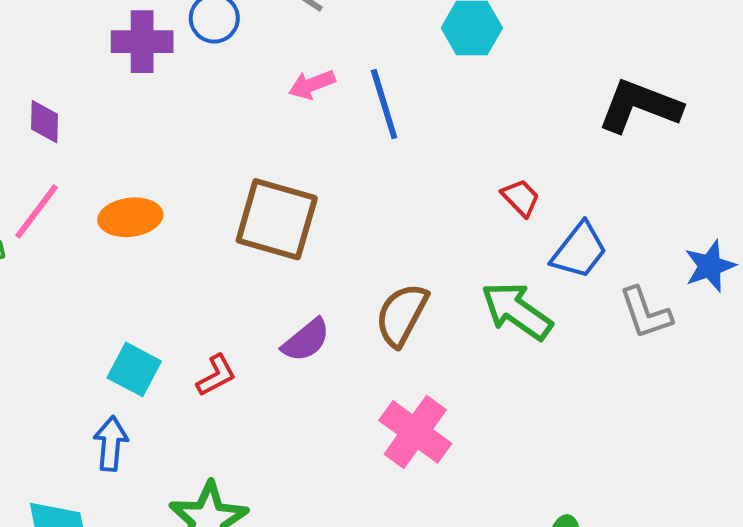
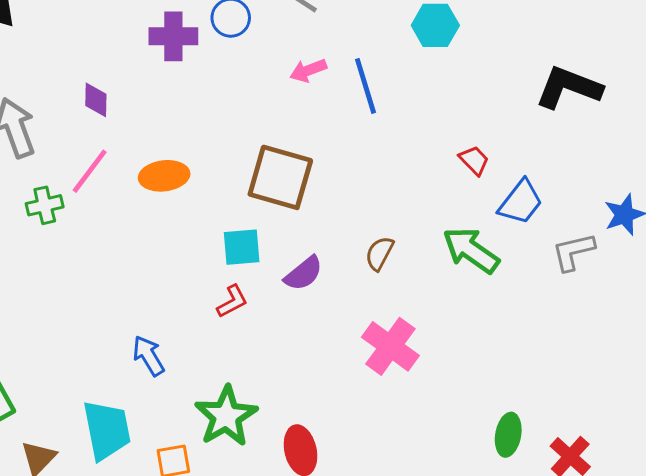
gray L-shape: (646, 313) -> (573, 252), turned 96
brown semicircle: (402, 315) -> (380, 253), size x0.7
cyan square: (134, 369) -> (242, 247), moved, turned -33
blue arrow: (111, 444) -> (149, 356), turned -36

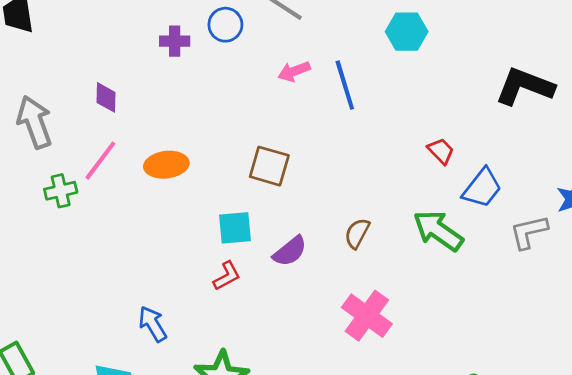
purple cross: (173, 36) -> (175, 41), size x0.7
brown square: (280, 177) -> (269, 166), size x0.7

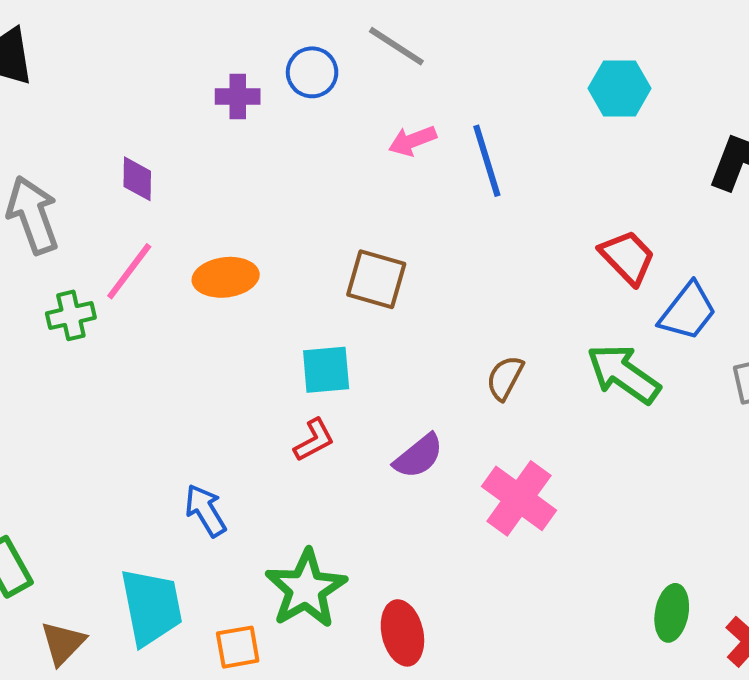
cyan hexagon: (407, 32) -> (619, 88), moved
red trapezoid: (441, 151) -> (628, 257), size x1.4
purple semicircle: (290, 251) -> (419, 456), moved

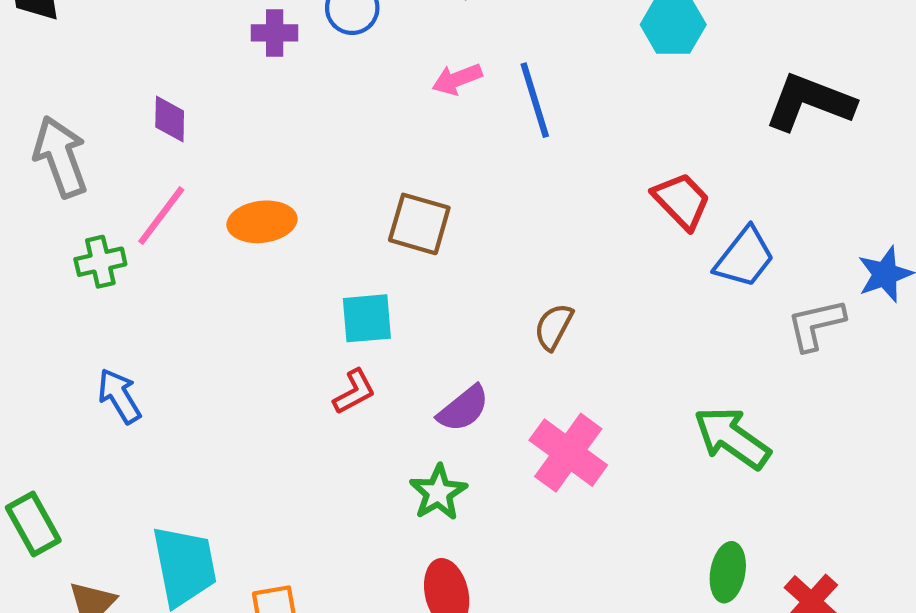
green arrow: (623, 374) -> (732, 438), moved
blue arrow: (206, 510) -> (119, 396), moved
green star: (306, 589) -> (438, 492), moved, size x0.7

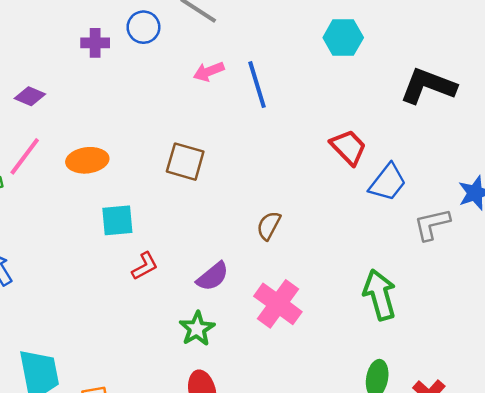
purple diamond: (170, 119) -> (30, 96), turned -68
cyan square: (367, 318) -> (117, 220), moved
green arrow: (732, 438) -> (380, 295), turned 39

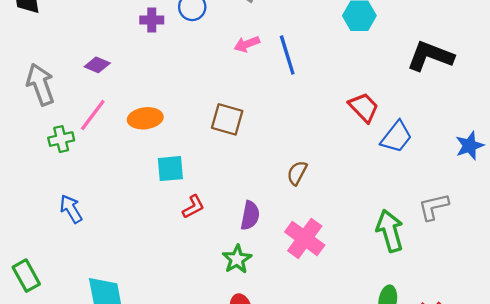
gray L-shape: (432, 224) -> (434, 207), moved
purple semicircle: (213, 276) -> (250, 216), turned -40

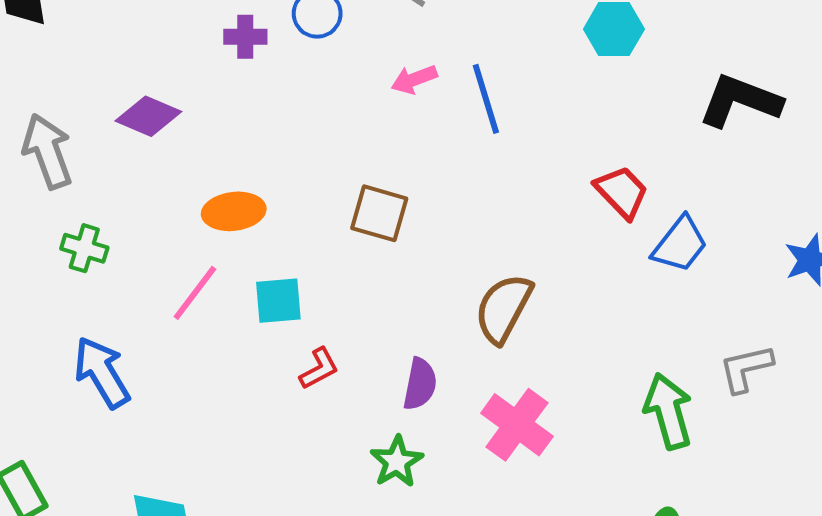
purple diamond: (97, 65) -> (148, 116), size x1.4
pink line: (93, 115) -> (195, 293), moved
green cross: (61, 139) -> (84, 248), turned 30
brown semicircle: (297, 173) -> (503, 308), size x1.6
blue arrow: (71, 209) -> (102, 372), size x1.4

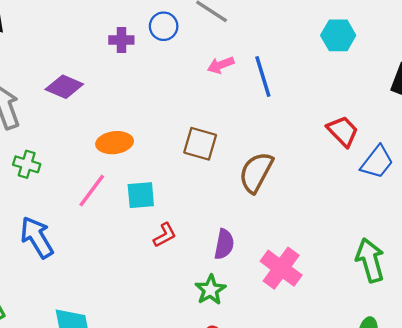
brown semicircle: (503, 308) -> (256, 172), moved

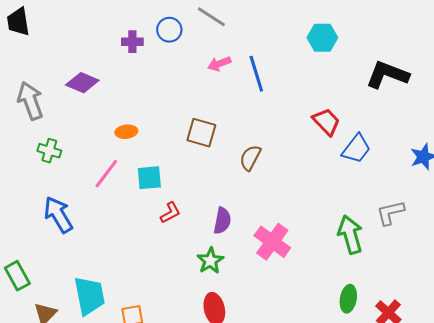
orange ellipse: (115, 143) -> (126, 132), size x0.7
brown semicircle: (256, 172) -> (250, 158), size x0.7

